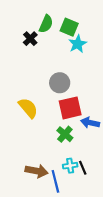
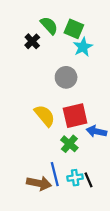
green semicircle: (46, 24) -> (49, 26), turned -66
gray circle: (60, 83) -> (66, 77), moved
yellow semicircle: (28, 108) -> (45, 116), moved
blue line: (55, 181) -> (55, 174), moved

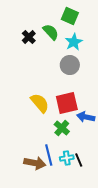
green semicircle: (49, 26) -> (51, 32), moved
green square: (74, 29) -> (70, 16), moved
gray circle: (66, 77) -> (70, 65), moved

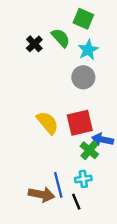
green cross: (62, 128) -> (89, 150), moved
cyan cross: (67, 158) -> (83, 179), moved
black line: (79, 160) -> (76, 202), moved

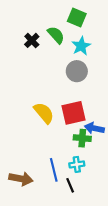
green cross: (89, 150) -> (82, 138), turned -35
brown arrow: (41, 194) -> (21, 179), moved

